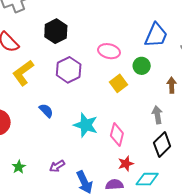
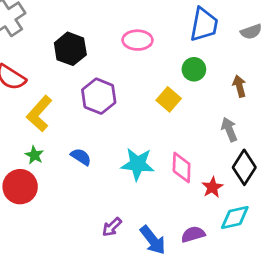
pink ellipse: (109, 51) -> (138, 40), moved
red star: (126, 164) -> (212, 187), moved
green star: (19, 167) -> (34, 155), moved

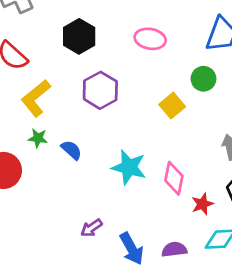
green star: (34, 155) -> (38, 138), moved, turned -30

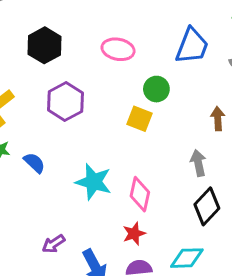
green circle: (203, 79) -> (156, 89), moved
yellow square: (172, 106) -> (139, 119), turned -30
red star: (202, 204) -> (134, 234), moved

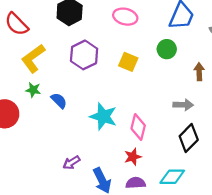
green circle: (156, 89) -> (167, 49), moved
yellow square: (139, 119) -> (128, 62), moved
gray arrow: (198, 163) -> (183, 105), turned 102

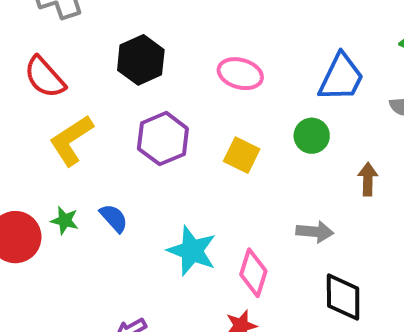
green star: (33, 90) -> (65, 221), moved
gray arrow: (183, 105) -> (315, 232), moved
black diamond: (189, 138) -> (343, 297), turned -48

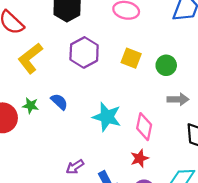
green circle: (312, 136) -> (166, 65), moved

